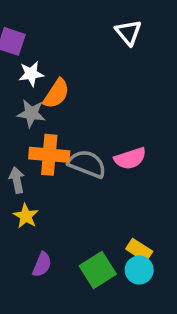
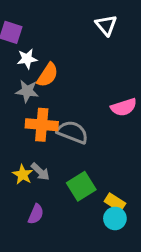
pink semicircle: (130, 158) -> (124, 107), moved
gray arrow: (17, 180) -> (40, 172), moved, turned 144
green square: (98, 270) -> (81, 186), moved

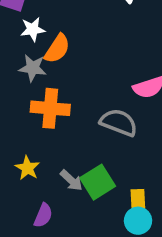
gray semicircle: (72, 132) -> (119, 122), moved
gray arrow: (40, 172) -> (71, 180), moved
yellow rectangle: (115, 202) -> (138, 201), turned 54

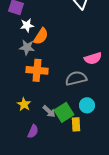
gray semicircle: (119, 122) -> (76, 78), turned -35
yellow rectangle: (138, 201) -> (76, 124), moved
cyan circle: (138, 221) -> (87, 105), moved

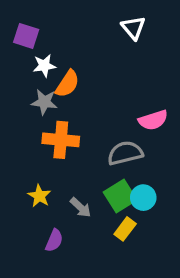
green square: (64, 112) -> (120, 196), moved
yellow rectangle: (76, 124) -> (125, 229), turned 40

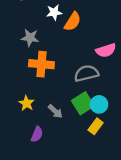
white star: (44, 66) -> (54, 12), moved
orange semicircle: (67, 84) -> (73, 22), moved
yellow rectangle: (125, 229) -> (96, 126), moved

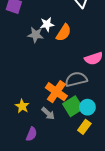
gray star: (30, 38) -> (36, 35), moved
orange cross: (41, 64) -> (56, 92), moved, turned 30

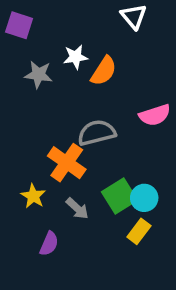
gray star: (36, 35) -> (38, 75), moved
gray semicircle: (76, 79) -> (97, 133), moved
orange cross: (56, 92) -> (67, 163), moved

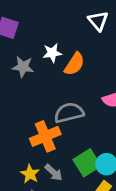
orange cross: (67, 163) -> (45, 136), turned 32
yellow star: (33, 196) -> (30, 174), moved

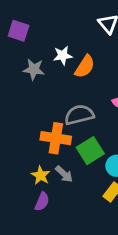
orange cross: (45, 136) -> (56, 138), turned 32
green square: (87, 163) -> (90, 151), moved

